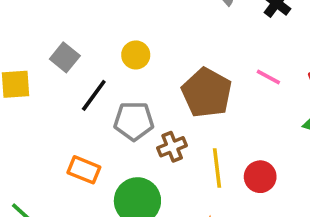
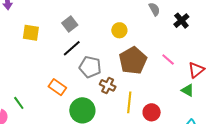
yellow circle: (136, 55) -> (119, 30), moved
gray square: (65, 57) -> (70, 24), moved
brown cross: (172, 147) -> (108, 85), turned 35

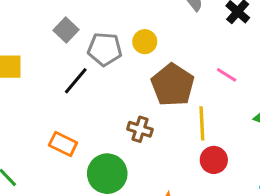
gray square: (70, 24) -> (66, 30), moved
gray pentagon: (90, 67) -> (105, 49), moved
yellow line: (129, 102) -> (202, 123), moved

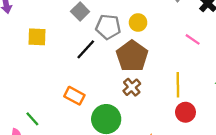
pink line: (227, 75) -> (193, 39), moved
brown pentagon: (173, 85) -> (132, 56), moved
brown cross: (140, 129) -> (132, 87), turned 30

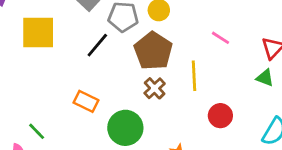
yellow square: (37, 37) -> (38, 33), size x1.5
pink line: (193, 39) -> (221, 38), moved
yellow line: (178, 85) -> (194, 76), moved

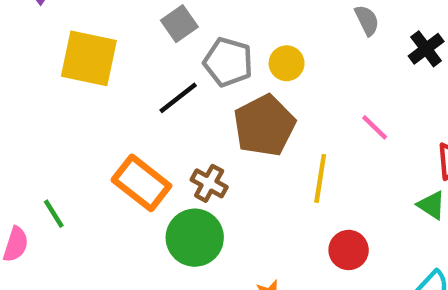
brown cross: (155, 88) -> (209, 183), moved, turned -30
orange rectangle: (86, 101) -> (141, 183), size x1.4

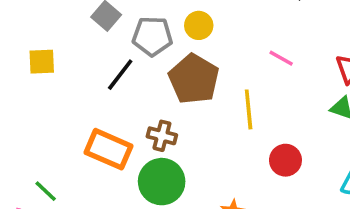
yellow square: (89, 58) -> (42, 62), size x0.6

